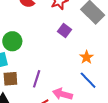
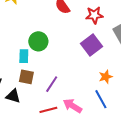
purple square: (64, 30) -> (91, 45), size x1.5

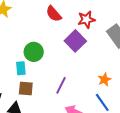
purple square: (91, 45) -> (75, 41), moved
purple line: (52, 84) -> (61, 85), moved

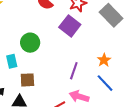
cyan rectangle: (21, 68) -> (12, 61), moved
purple line: (61, 85) -> (74, 71), moved

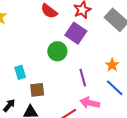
green circle: (30, 43) -> (57, 51), moved
purple line: (74, 71) -> (83, 78), turned -30

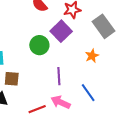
orange star: (112, 65) -> (92, 56), moved

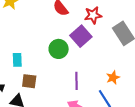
orange star: (92, 56) -> (113, 77), moved

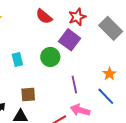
cyan rectangle: (17, 60) -> (17, 59), moved

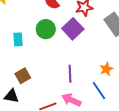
green circle: (50, 57) -> (46, 29), moved
brown square: (28, 95) -> (23, 76), turned -35

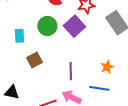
brown square: (23, 76) -> (35, 60), moved
blue line: (99, 91) -> (99, 88), turned -48

